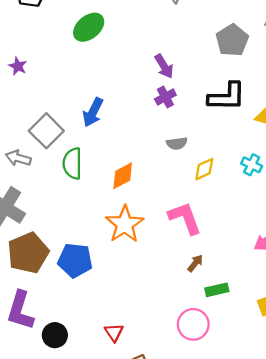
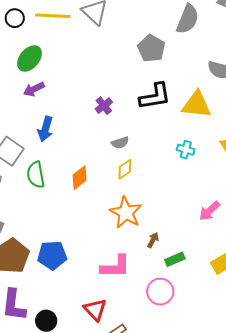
purple arrow: (164, 66) -> (34, 89), moved, turned 105
yellow diamond: (204, 169) -> (125, 169), moved
pink L-shape: (185, 218) -> (115, 267), moved, turned 120
orange star: (125, 224) -> (126, 213), moved
red triangle: (114, 332) -> (95, 310), size x1.4

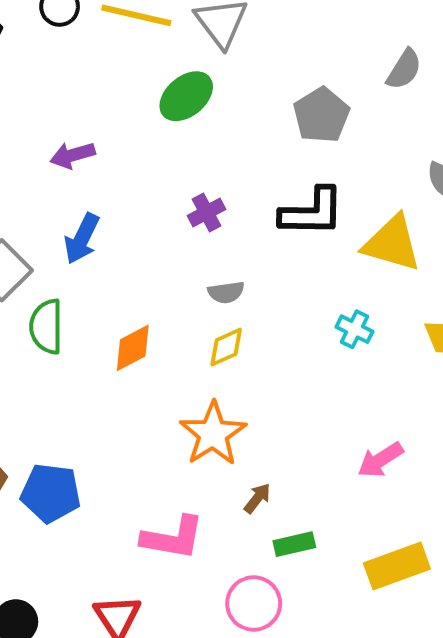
gray semicircle: (188, 19) -> (404, 69), size x0.7
green ellipse: (30, 58) -> (186, 96), moved

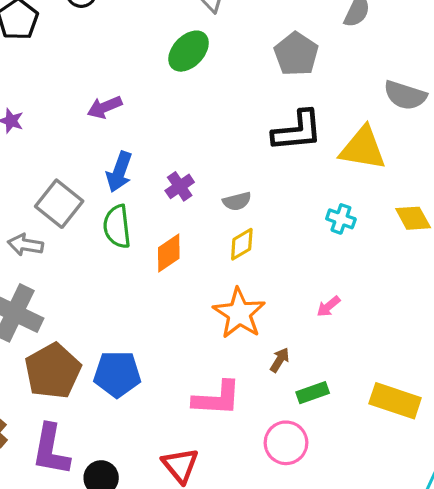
purple cross: (206, 213) -> (180, 186), moved
green semicircle: (46, 327) -> (117, 227), moved
pink arrow: (380, 460) -> (328, 306), moved, size x0.7
yellow rectangle: (397, 566) -> (395, 401), turned 45

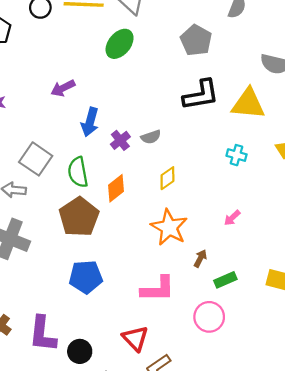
blue arrow: (119, 172) -> (90, 122), moved
gray semicircle: (237, 201) -> (151, 137), moved
brown pentagon: (53, 371) -> (79, 217), moved

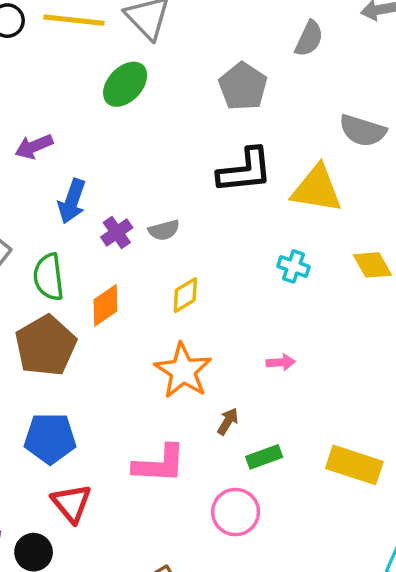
pink arrow: (232, 218) -> (281, 362), turned -144
red triangle: (135, 338) -> (71, 503), moved

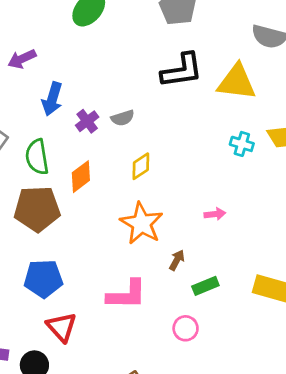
cyan cross: (294, 266) -> (242, 144), moved
brown pentagon: (46, 346) -> (37, 209), turned 30
pink circle: (236, 512) -> (186, 328), size x0.7

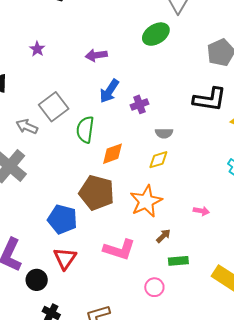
gray semicircle: (123, 118) -> (164, 133), moved
purple cross: (87, 121) -> (140, 104), moved
brown pentagon: (37, 209) -> (97, 193), moved

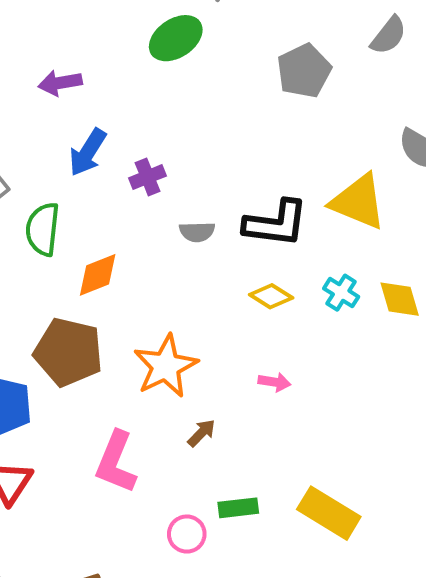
black L-shape: (210, 99) -> (276, 223), moved
yellow diamond: (158, 160) -> (271, 296), moved, turned 50
pink L-shape: (119, 250) -> (116, 462), turned 96
green rectangle: (178, 261) -> (238, 508), moved

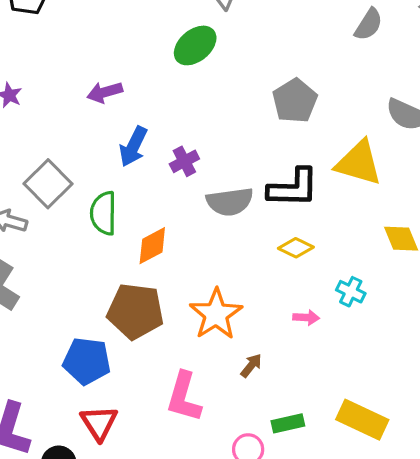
gray pentagon: (304, 71) -> (295, 101), moved
gray semicircle: (197, 232) -> (230, 202), size x1.6
cyan cross: (341, 293) -> (351, 292), moved

